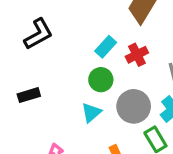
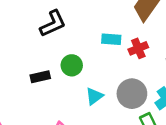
cyan rectangle: (106, 47) -> (111, 39), turned 48
green circle: (101, 80) -> (72, 65), moved

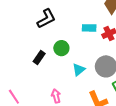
black rectangle: (40, 77) -> (39, 57), turned -40

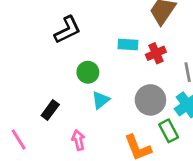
black rectangle: (39, 57) -> (50, 110), moved
cyan triangle: (79, 70) -> (101, 100), moved

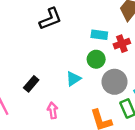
green circle: (88, 72) -> (96, 59), moved

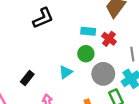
red cross: (122, 44) -> (109, 39), turned -32

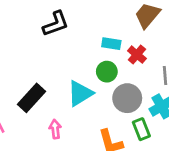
cyan triangle: (66, 72) -> (80, 93), size x1.5
black rectangle: (27, 78) -> (31, 98), size x1.5

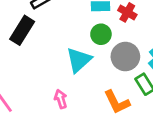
black rectangle: (31, 98) -> (22, 30), moved

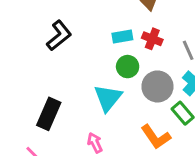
black rectangle: (22, 30) -> (49, 114), moved

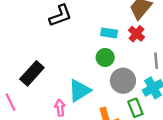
red cross: (152, 39) -> (136, 34), moved
cyan triangle: (108, 98) -> (79, 90), moved

